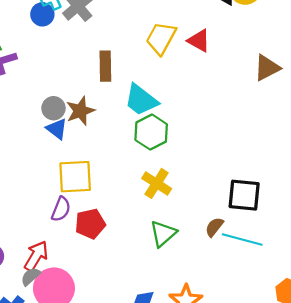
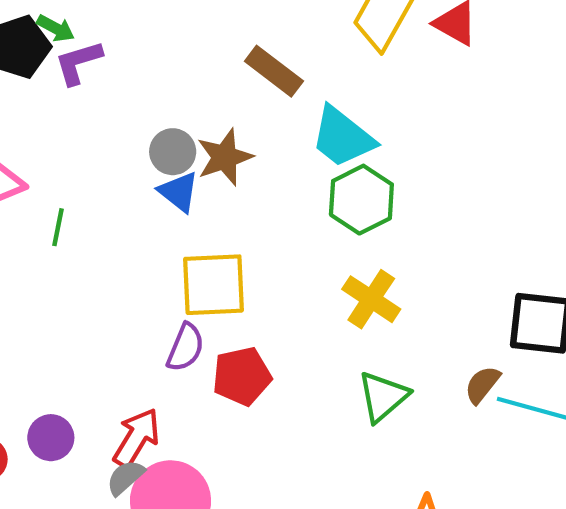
brown rectangle: (105, 66) -> (274, 71), turned -52

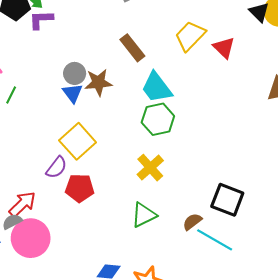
yellow square: (214, 285) -> (78, 141), turned 36

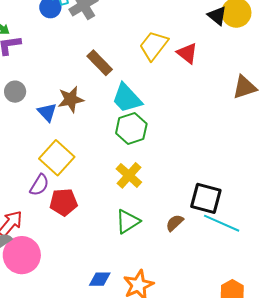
gray circle: (75, 73) -> (15, 92), moved
cyan line: (215, 240) -> (222, 223), moved

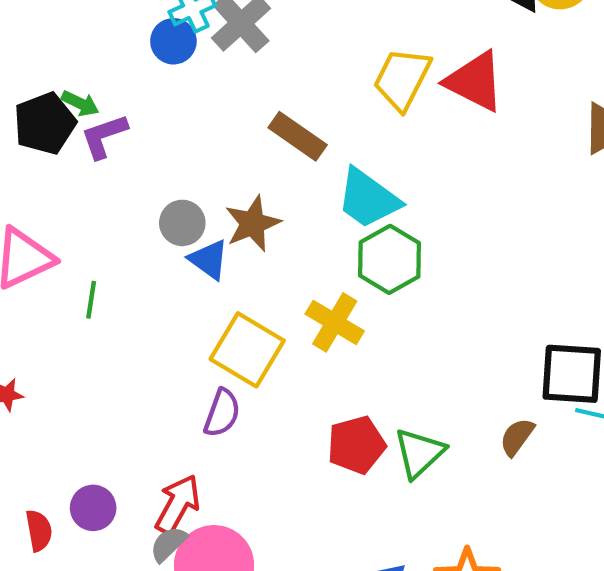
red triangle: (187, 53) -> (475, 81), size x1.4
gray circle: (15, 92) -> (182, 223), moved
yellow cross: (129, 175) -> (335, 322), moved
red pentagon: (64, 202) -> (356, 445), moved

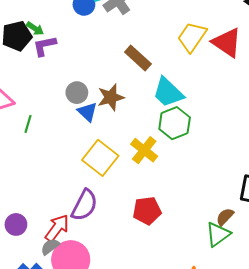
purple semicircle: (222, 413) -> (84, 205), moved, size x1.4
green triangle: (419, 453) -> (218, 234), moved

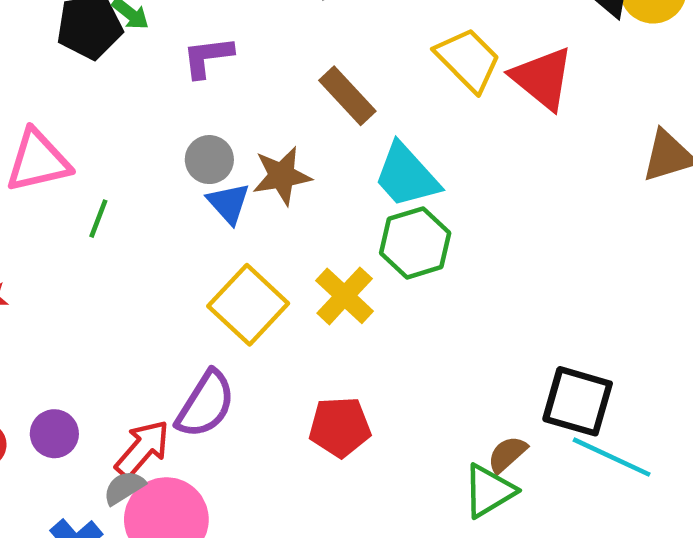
yellow trapezoid: (192, 37) -> (468, 60), turned 96
purple L-shape: (45, 46) -> (208, 57), moved

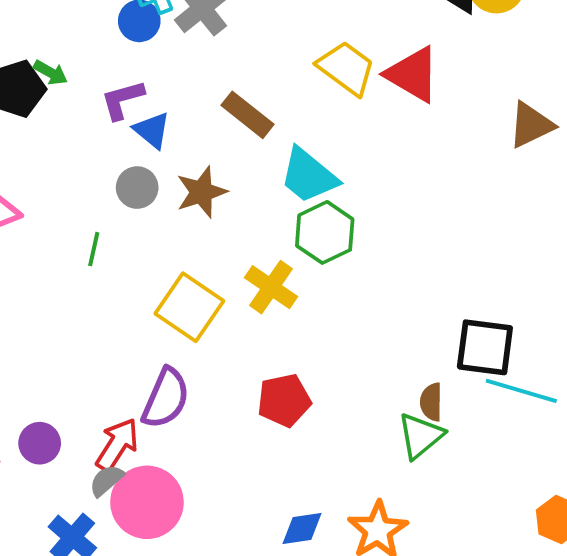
blue triangle: (229, 203) -> (152, 130), moved
green line: (98, 219) -> (94, 249), moved
brown semicircle: (507, 454) -> (431, 402), turned -39

